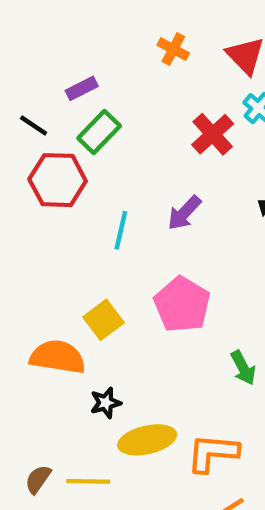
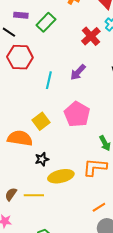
purple rectangle: (82, 88) -> (21, 15), moved, turned 32
green rectangle: (99, 132) -> (46, 22), moved
orange L-shape: (213, 453) -> (95, 167), moved

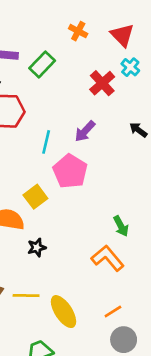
pink pentagon: (77, 114) -> (70, 171), moved
orange L-shape: (95, 167) -> (108, 258), turned 45
yellow ellipse: (61, 176) -> (63, 312), moved, turned 70

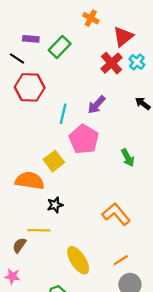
red triangle: (122, 35) -> (123, 37), moved, turned 35
cyan cross: (130, 67) -> (137, 62), moved
green arrow: (121, 226) -> (128, 158), moved
yellow line: (26, 296) -> (39, 230), moved

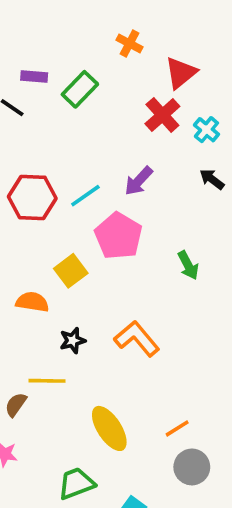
cyan cross: (137, 62) -> (206, 130), moved
red hexagon: (30, 87) -> (32, 197), moved
cyan line: (63, 114) -> (85, 196), turned 42
orange semicircle: (30, 181) -> (32, 302), size x0.7
orange L-shape: (116, 214) -> (137, 339), moved

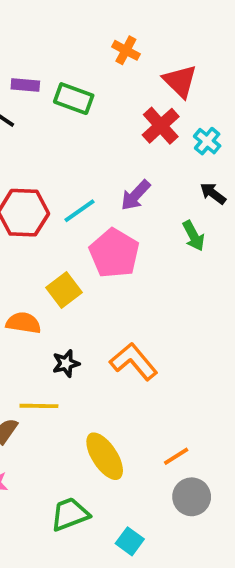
red triangle: (181, 73) -> (180, 81), turned -36
green rectangle: (80, 89) -> (74, 99), turned 66
green arrow: (188, 265) -> (194, 236), moved

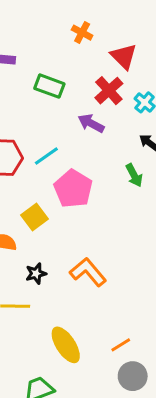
green rectangle: (74, 99) -> (49, 86), moved
purple arrow: (136, 195) -> (91, 123), moved, turned 75

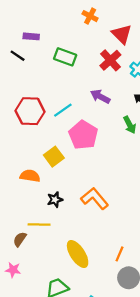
purple arrow: (91, 123) -> (100, 97), moved
orange line: (121, 345) -> (120, 254), turned -35

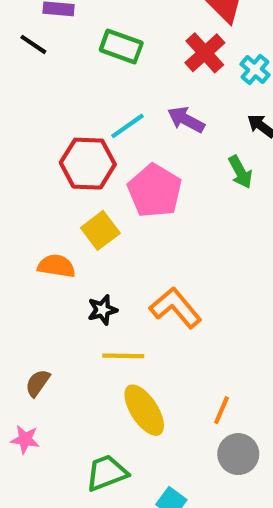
cyan line: (63, 110) -> (127, 126), moved
red hexagon: (30, 111) -> (88, 164), moved
yellow line: (39, 225) -> (123, 356), moved

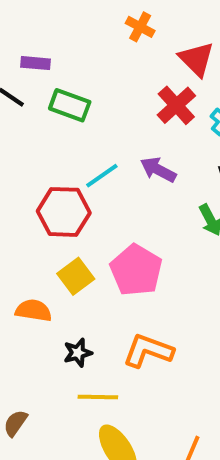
green rectangle: (121, 47) -> (70, 105), moved
pink pentagon: (155, 191) -> (136, 270), moved
orange L-shape: (176, 308) -> (148, 351), turned -30

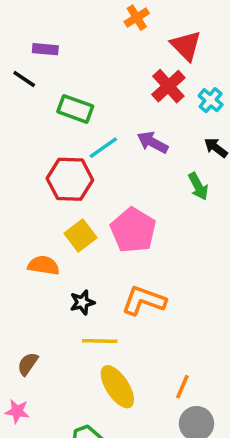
orange cross: (140, 27) -> (137, 18), turned 30
green rectangle: (70, 105) -> (75, 109), moved

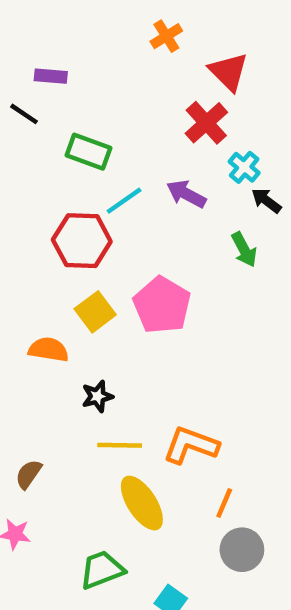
cyan cross: (211, 100) -> (244, 167), moved
orange L-shape: (144, 301) -> (191, 445), moved

